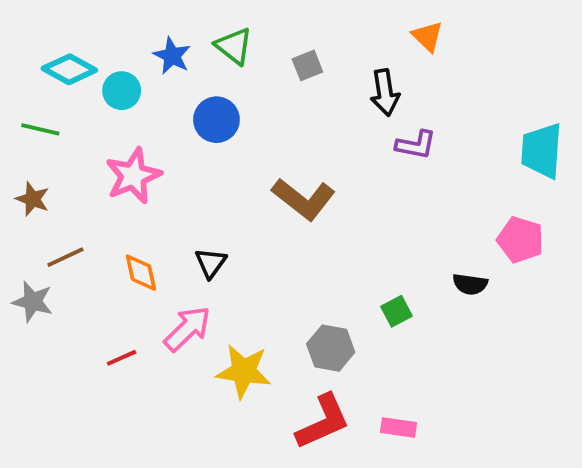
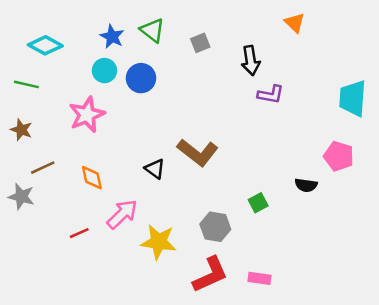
orange triangle: (427, 36) -> (295, 23), moved
cyan circle: (122, 91) -> (104, 71), moved
brown L-shape: (304, 199) -> (198, 152), moved
black triangle: (211, 263) -> (155, 169), moved, turned -30

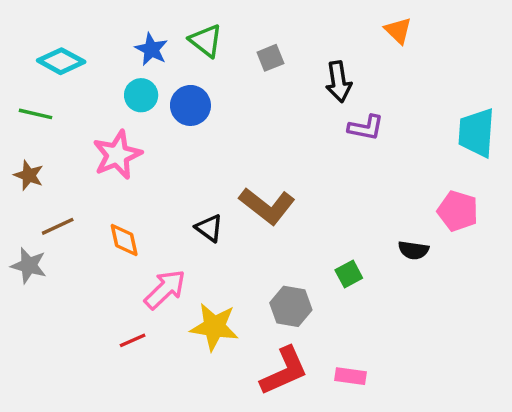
red line: (79, 233) -> (133, 340), moved

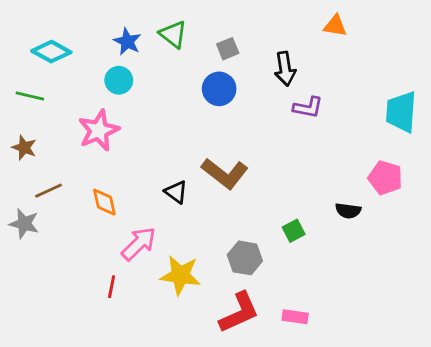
orange triangle: (398, 31) -> (335, 26), turned -35
blue circle: (190, 105) -> (219, 89), moved
red line: (133, 340) -> (112, 287), turned -55

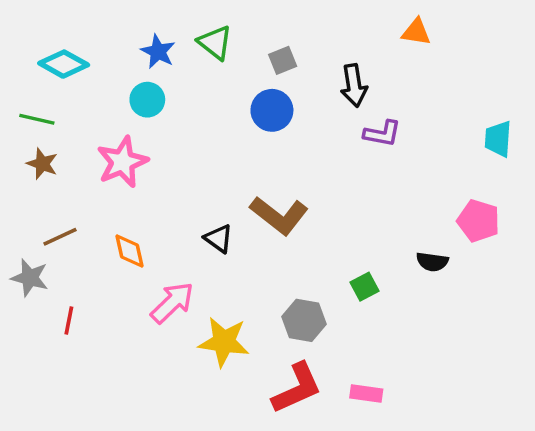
cyan trapezoid: (401, 112) -> (498, 139), size x0.7
brown star: (24, 148) -> (42, 164), moved
red line: (112, 287) -> (69, 320), moved

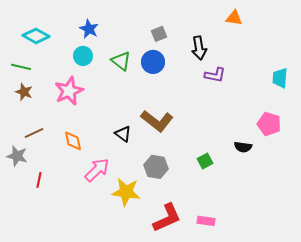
green triangle: (215, 43) -> (121, 61), moved
gray hexagon: (304, 320) -> (156, 167), moved

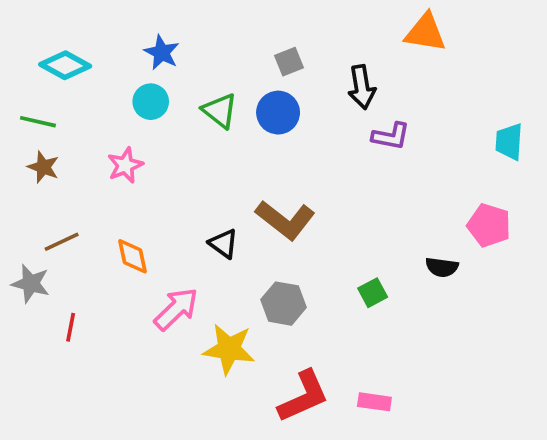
orange triangle: (234, 18) -> (425, 32), size x1.4
pink star: (69, 91) -> (125, 165), size x0.7

